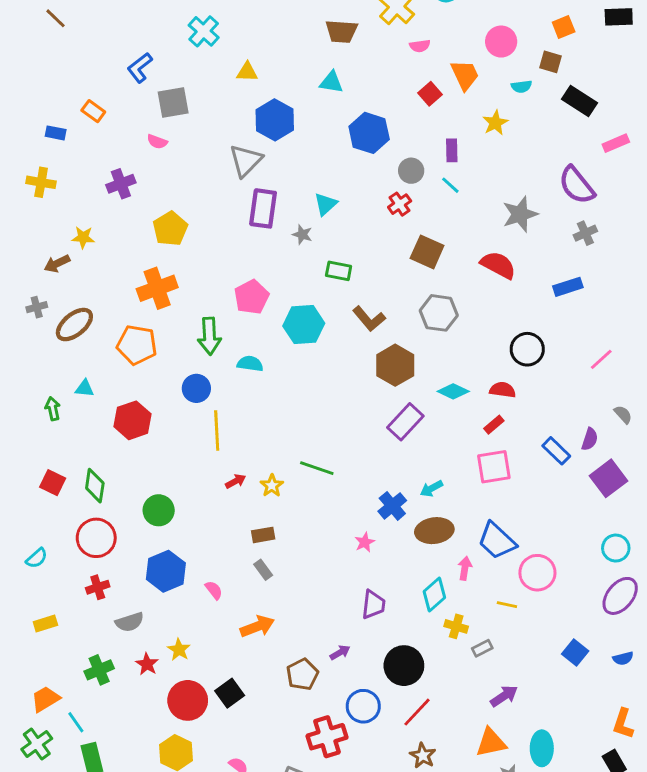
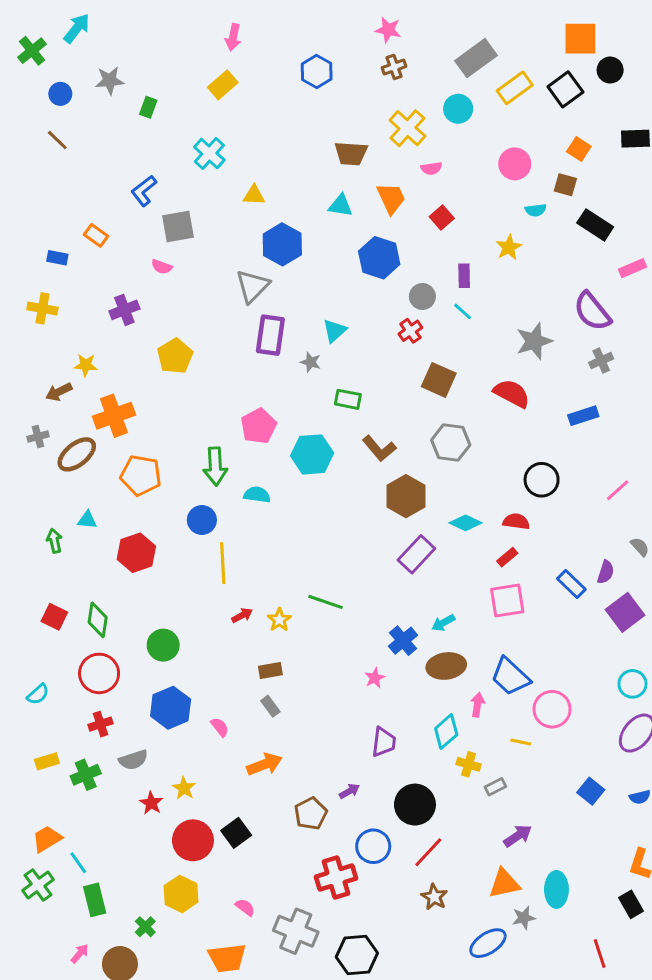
orange square: (564, 27) -> (579, 149), turned -35
orange trapezoid: (465, 75) -> (391, 198), moved
orange cross: (157, 288) -> (114, 416), moved
green cross: (99, 670) -> (86, 775), moved

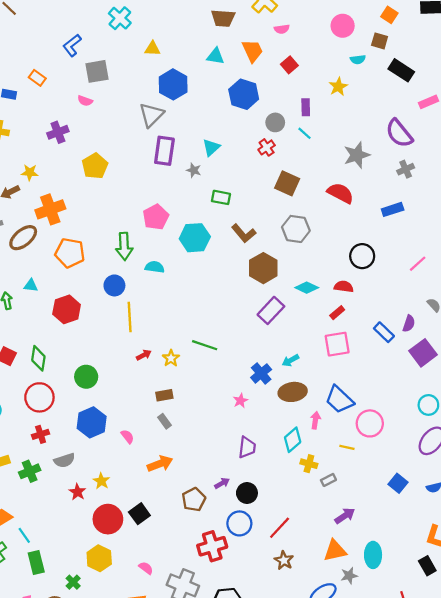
black circle: (415, 805) -> (247, 493), moved, size x0.7

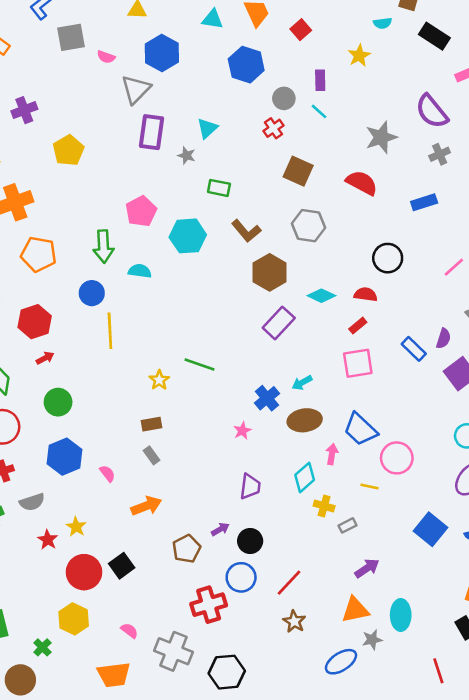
pink semicircle: (85, 101) -> (106, 57), moved
red arrow: (144, 355) -> (45, 358), moved
blue square: (398, 483) -> (431, 529), size x1.4

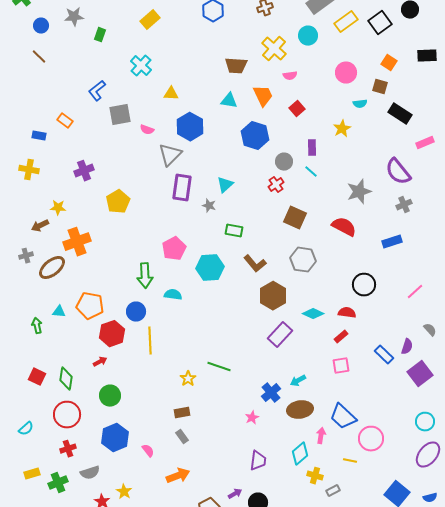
orange pentagon: (39, 254) -> (90, 306), moved
red hexagon: (35, 322) -> (112, 334), moved
pink square: (358, 363) -> (341, 366), size x0.7

